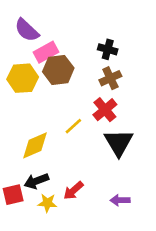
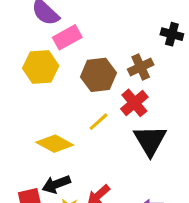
black cross: (108, 49) -> (172, 34), moved
brown hexagon: (58, 70) -> (98, 75), moved
yellow diamond: (35, 145) -> (55, 144), turned 52

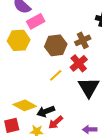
yellow diamond: (55, 144) -> (25, 105), moved
black arrow: (56, 184) -> (46, 111), moved

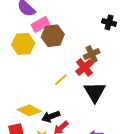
brown cross: (83, 40) -> (92, 54), moved
brown hexagon: (56, 45) -> (53, 36), moved

